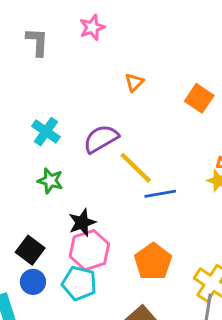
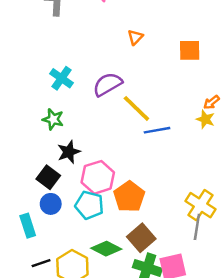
orange square: (199, 98) -> (190, 50), turned -35
green star: (50, 181) -> (53, 119), moved
black star: (82, 223) -> (69, 152), moved
orange pentagon: (153, 262) -> (129, 197), moved

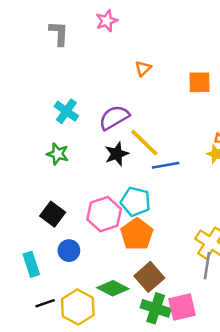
black star: (69, 152) -> (117, 154), moved
blue circle: (51, 204) -> (69, 251), moved
cyan pentagon: (89, 205) -> (135, 202), moved

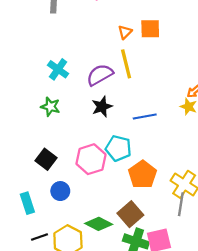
orange square: (200, 82) -> (150, 29), moved
yellow line: (144, 143) -> (126, 64), moved, turned 32
orange pentagon: (137, 234) -> (142, 175), moved

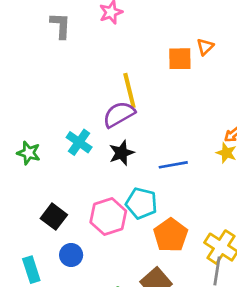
orange triangle: (125, 32) -> (205, 47), moved
yellow line: (126, 64) -> (129, 91), moved
cyan cross: (58, 69) -> (79, 142), moved
green star: (50, 107) -> (29, 153), moved

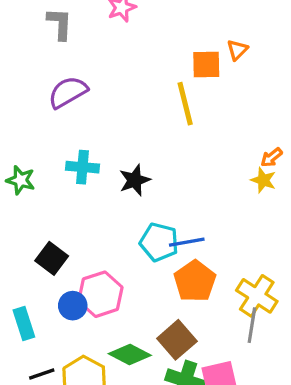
yellow line: (129, 91) -> (185, 104), moved
purple semicircle: (119, 114) -> (68, 92), moved
cyan cross: (79, 142) -> (82, 167), turned -30
blue line: (173, 165) -> (187, 242), moved
pink hexagon: (108, 217) -> (100, 294), moved

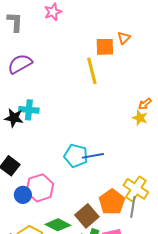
black star: (135, 180) -> (14, 118), moved, turned 30
orange pentagon: (195, 281) -> (112, 202), moved

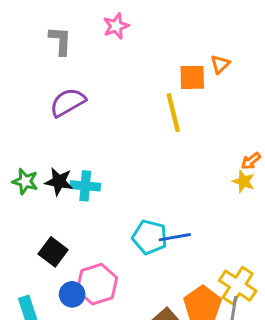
cyan cross: (29, 110) -> (85, 186), moved

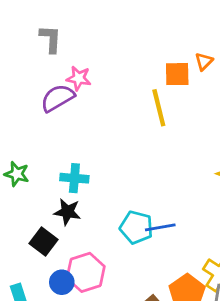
pink star: (116, 26) -> (79, 78), moved, turned 30
black star: (59, 181) -> (67, 212), moved

